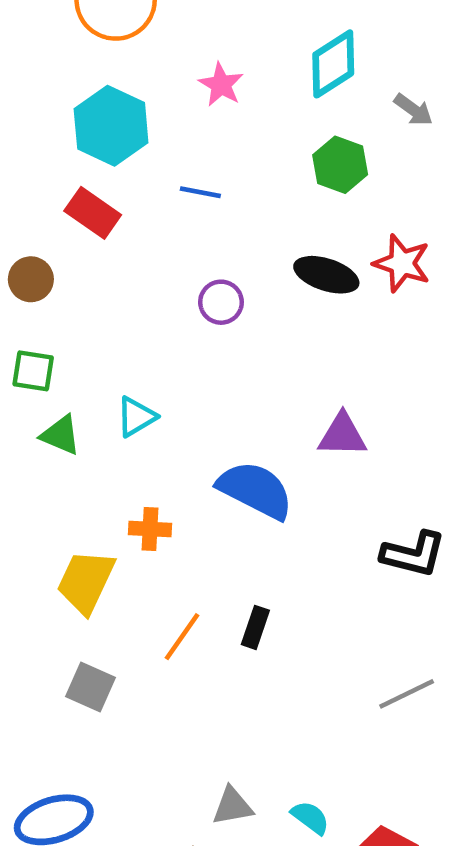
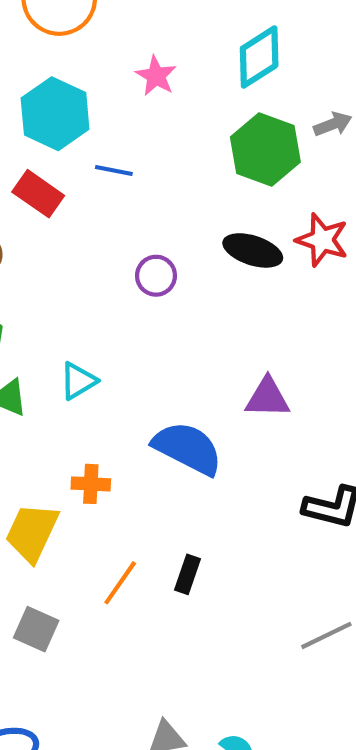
gray arrow: (413, 110) -> (333, 124), moved, turned -57
green hexagon: (340, 165) -> (265, 149), size x1.4
blue line: (200, 192) -> (114, 171), moved

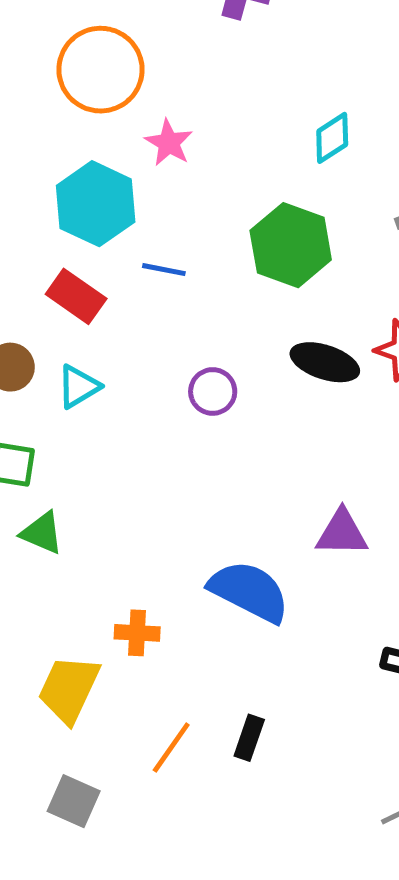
cyan diamond: (259, 57) -> (332, 138), size x0.7
pink star: (156, 76) -> (169, 143), moved
green hexagon: (265, 149) -> (291, 245), moved
cyan triangle: (78, 381) -> (79, 387), moved

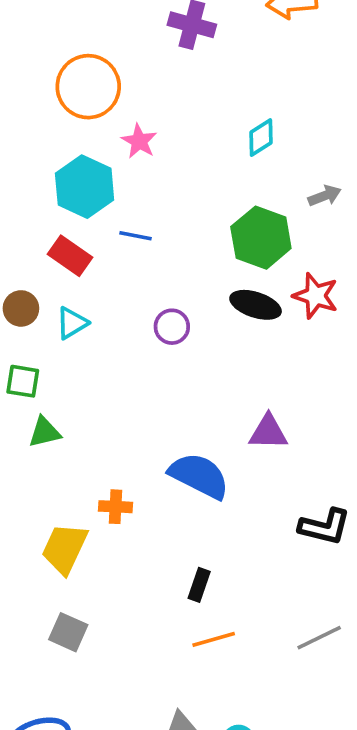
green hexagon: (291, 245) -> (261, 238), moved
green triangle: (42, 533) -> (45, 432), turned -36
orange line: (171, 747) -> (214, 639), moved, turned 39

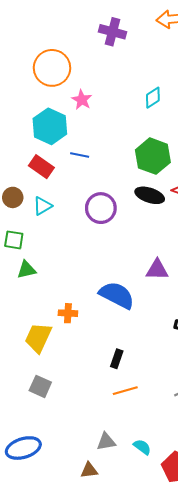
purple circle: (172, 327) -> (101, 208), size x1.5

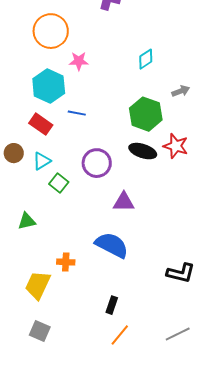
pink star: (82, 100) -> (79, 61), turned -30
green square: (14, 240) -> (59, 183), moved, turned 30
purple triangle: (157, 270) -> (124, 202), moved
orange line: (125, 391) -> (120, 335), turned -35

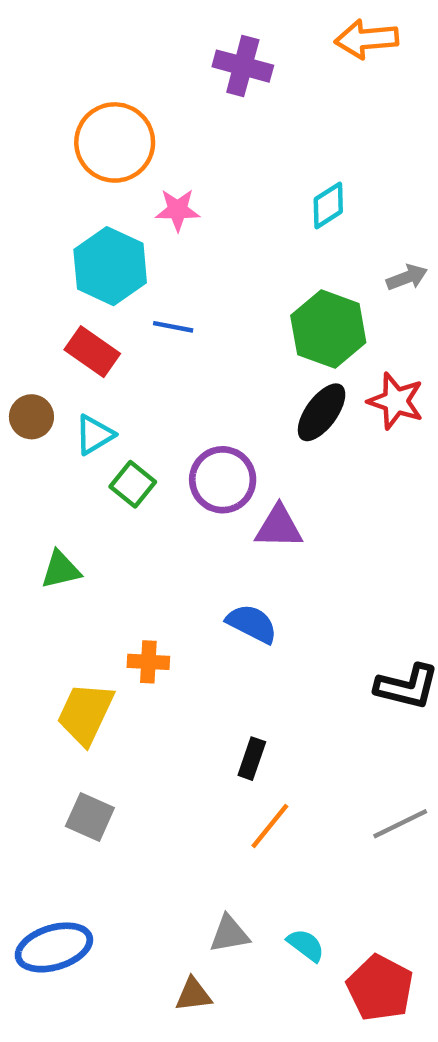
black ellipse: (143, 151) -> (322, 412), turned -72
purple circle: (97, 163) -> (223, 480), moved
blue semicircle: (112, 245) -> (252, 624), size x0.7

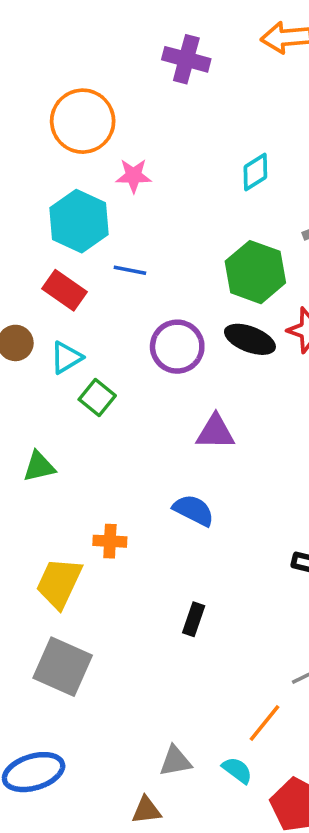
black ellipse: (322, 412) -> (250, 339), turned 75
purple circle: (223, 480) -> (177, 347), moved
gray square: (90, 817) -> (63, 667), size x1.5
orange line: (270, 826) -> (264, 723), moved

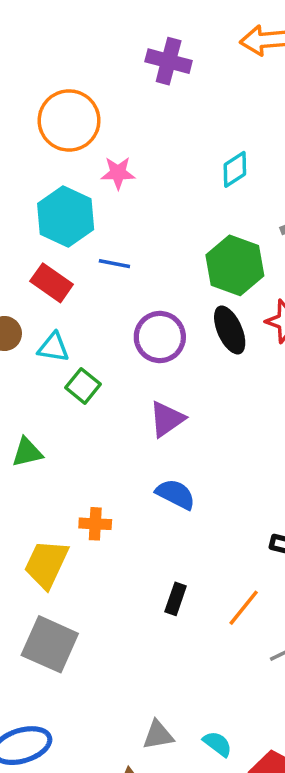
black ellipse: (250, 339) -> (230, 330), turned 45
cyan triangle: (66, 357) -> (53, 347), turned 40
purple triangle: (215, 432) -> (167, 419), moved, turned -36
orange line: (264, 723) -> (244, 608), moved

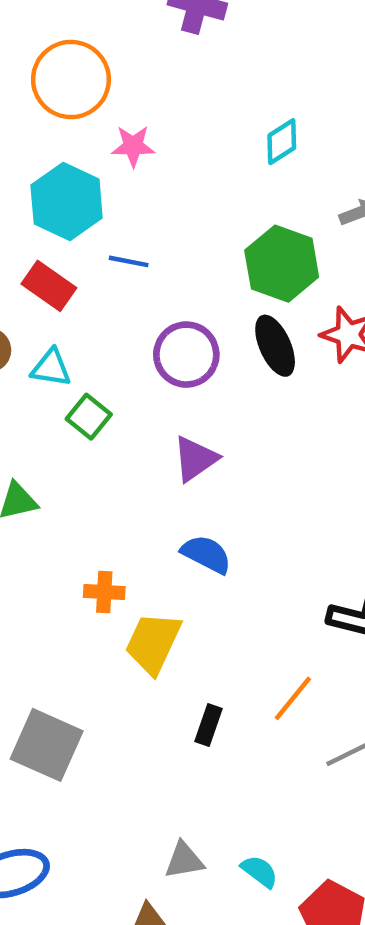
yellow trapezoid: (46, 564) -> (153, 643), moved
black rectangle: (176, 599) -> (209, 725), moved

